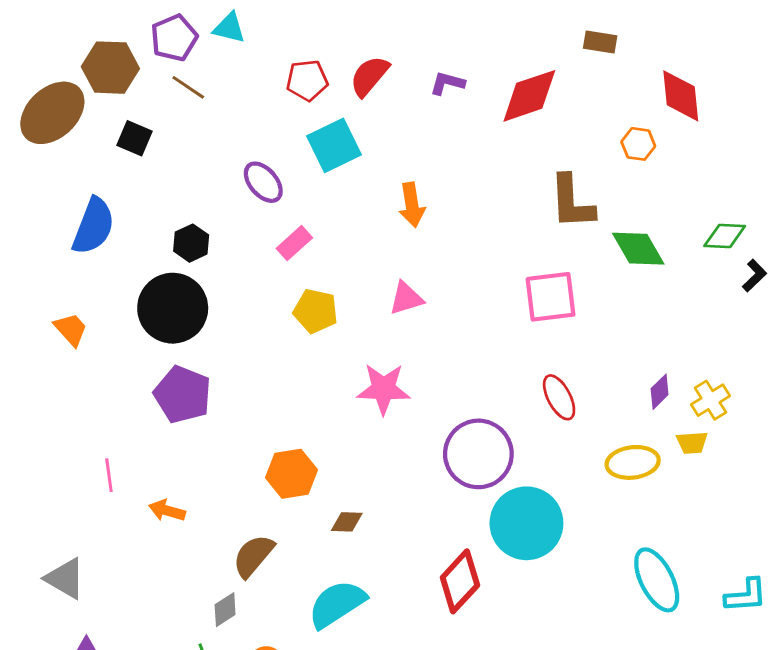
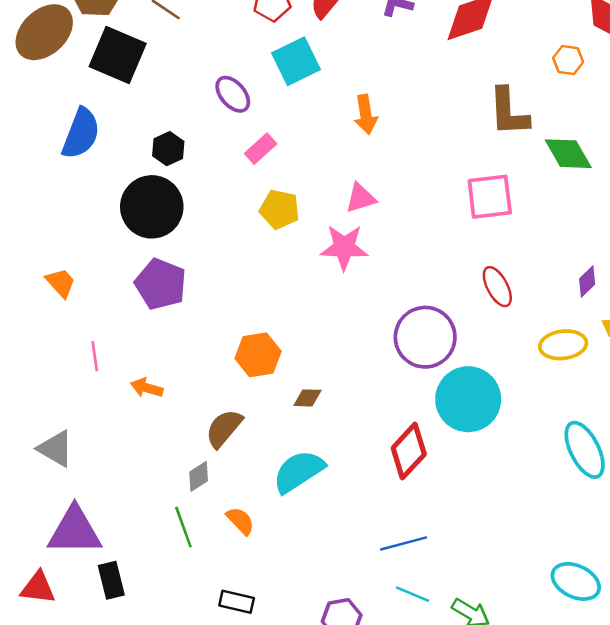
black square: (134, 138) -> (118, 55), size x1.8
orange trapezoid: (71, 329) -> (61, 283), moved
pink star: (384, 389) -> (344, 247), moved

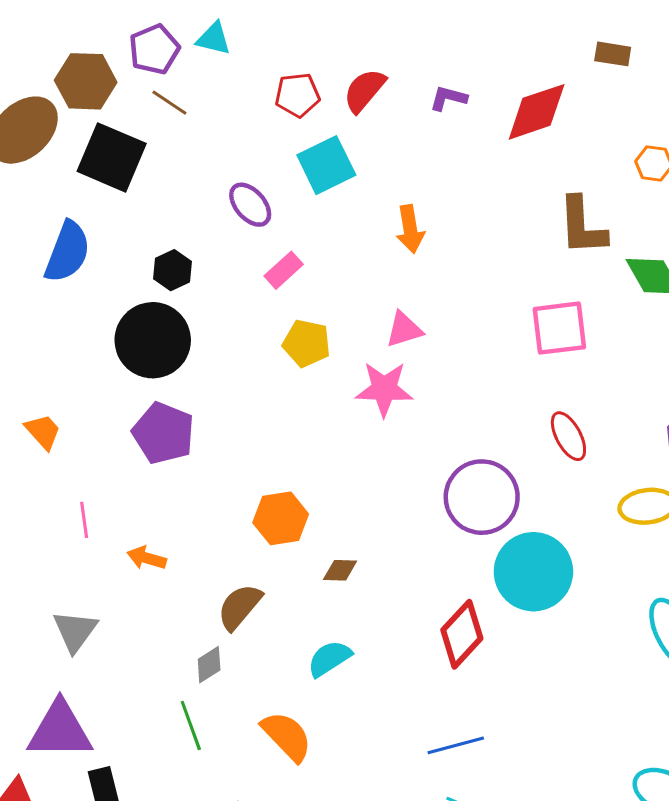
gray triangle: (56, 449) -> (75, 631), moved, turned 36
cyan semicircle: (299, 471) -> (329, 659), size x0.7
orange semicircle: (240, 521) -> (287, 736), moved, size x1.5

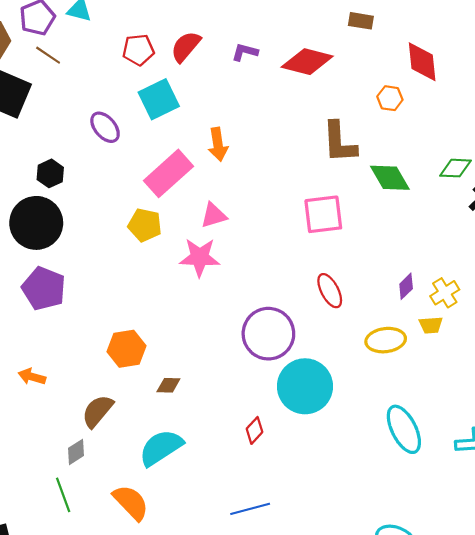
red diamond: (537, 112) -> (307, 62), turned 33
pink rectangle: (284, 270) -> (168, 173), moved, size x1.8
red diamond: (462, 634) -> (254, 430), size x0.6
cyan semicircle: (329, 659) -> (161, 448), size x1.4

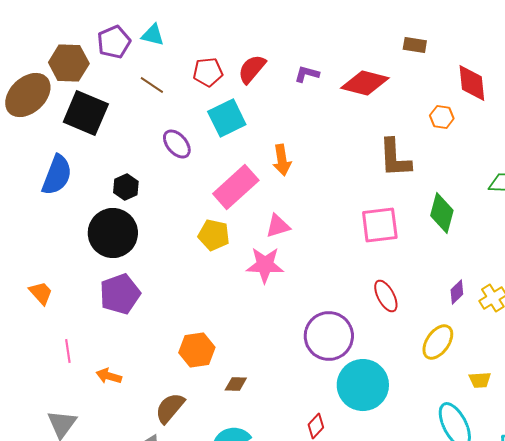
brown line: (48, 55) -> (152, 85), moved
green diamond: (390, 178) -> (442, 213), moved, turned 45
purple pentagon: (44, 288) -> (120, 294), turned 30
yellow trapezoid: (431, 325) -> (480, 380), moved
yellow ellipse: (386, 340) -> (438, 342), turned -48

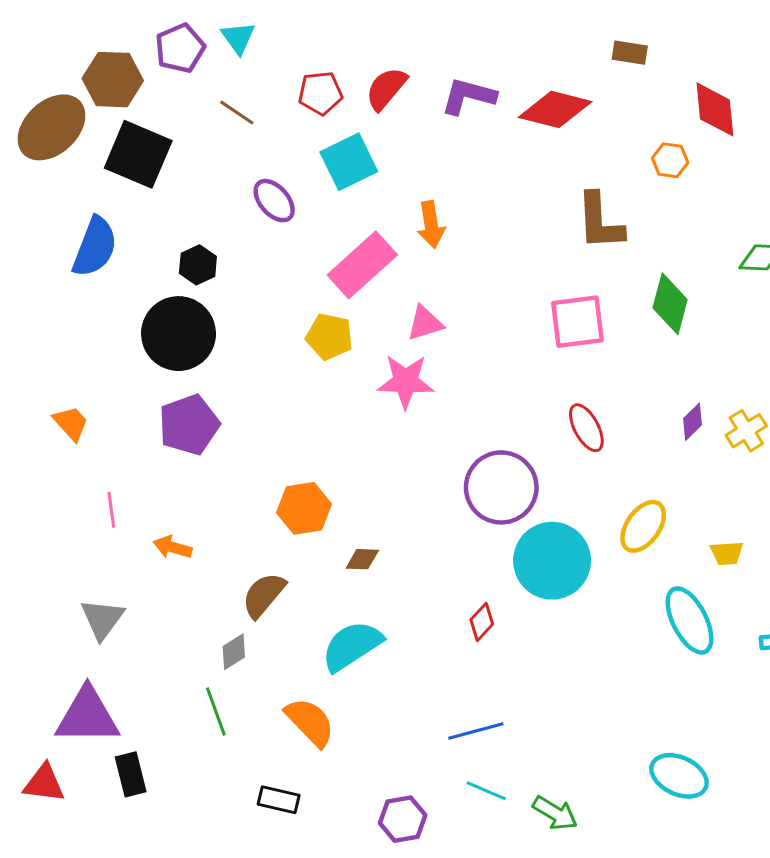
cyan triangle: (153, 35) -> (238, 38), turned 40
purple L-shape: (307, 74) -> (468, 96), size x1.5
yellow ellipse: (438, 342) -> (643, 526), moved

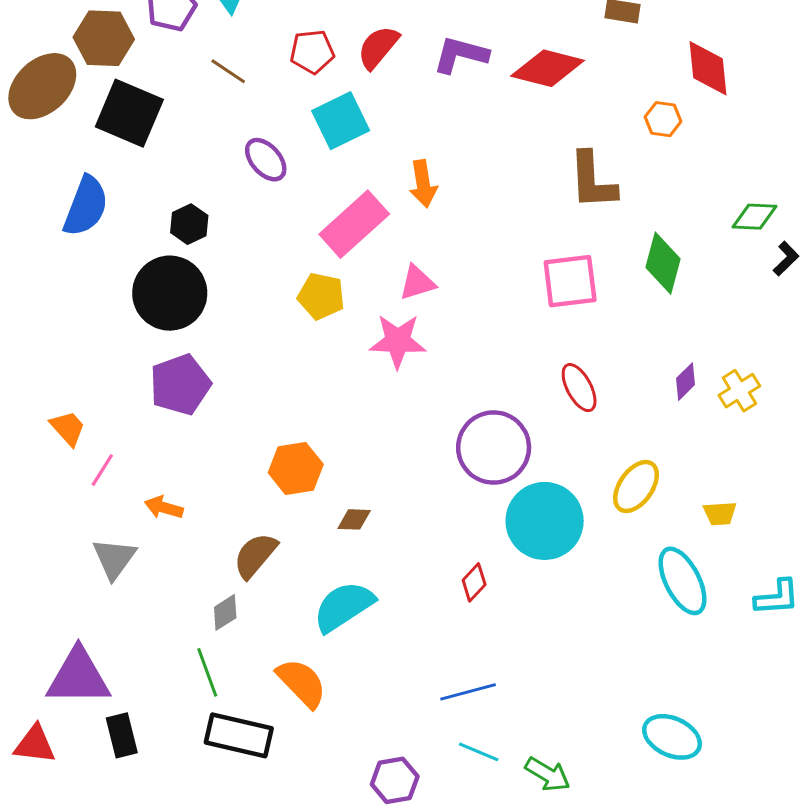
orange trapezoid: (71, 423) -> (68, 428), moved
pink line: (111, 510) -> (102, 470), turned 40
gray triangle: (102, 619) -> (114, 558), moved
black rectangle: (279, 800) -> (239, 735), moved, size x1.6

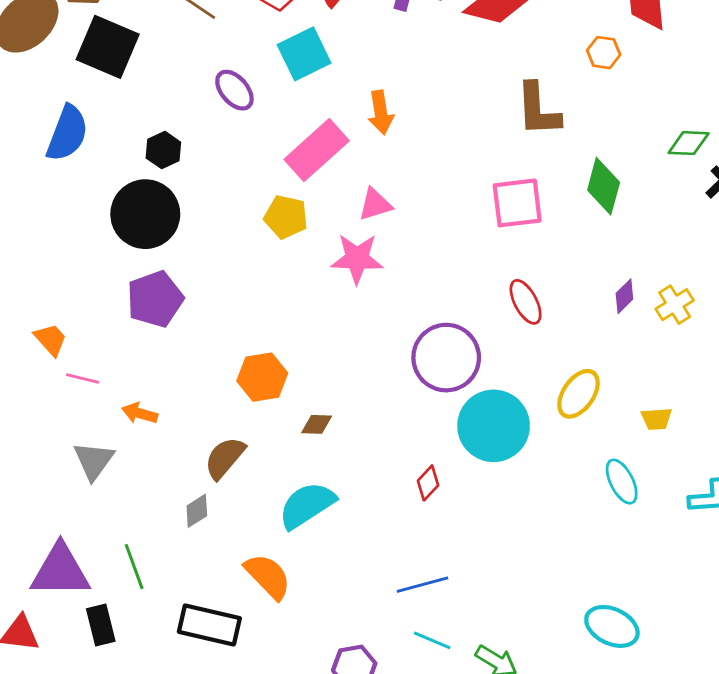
pink line: (102, 470) -> (83, 378), turned 72
cyan ellipse: (683, 581) -> (622, 482), size x0.7
green line: (207, 672) -> (134, 567), moved

